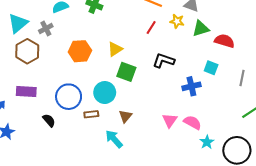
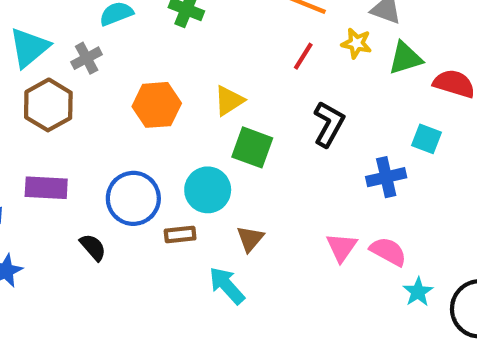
black L-shape: (164, 60) -> (329, 124), turned 100

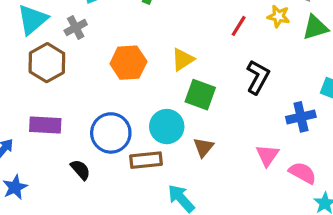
brown rectangle: (180, 234) -> (146, 160), size x1.4
brown triangle: (250, 239) -> (203, 147), moved
pink triangle: (342, 247) -> (267, 155), moved

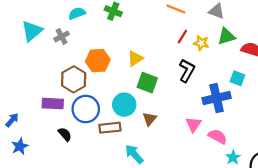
yellow star: (279, 16) -> (201, 43), moved
red line: (239, 26) -> (182, 36), moved
brown hexagon: (47, 63) -> (74, 79), moved
blue cross: (301, 117) -> (217, 98), size x1.4
purple rectangle: (45, 125) -> (53, 104), moved

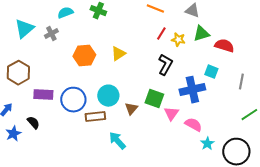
brown hexagon: (74, 79) -> (18, 73), moved
green square: (147, 83) -> (154, 99), moved
black semicircle: (65, 134) -> (33, 123), moved

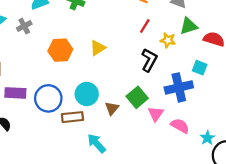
yellow star: (178, 40) -> (168, 40), moved
green square: (154, 99) -> (137, 97), turned 30
cyan star: (207, 144) -> (207, 138), moved

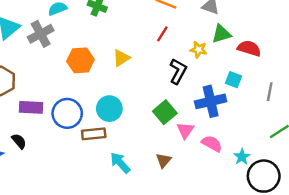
gray cross: (24, 26) -> (41, 34), size x1.5
red line: (145, 26) -> (162, 34), moved
brown triangle: (112, 108) -> (164, 160), moved

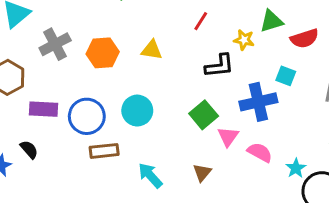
gray cross: (41, 34) -> (55, 44), moved
red semicircle: (249, 48) -> (305, 38), turned 145
yellow triangle: (121, 58) -> (152, 50), turned 42
black L-shape: (178, 71) -> (219, 66), turned 55
brown rectangle: (94, 134) -> (104, 151), moved

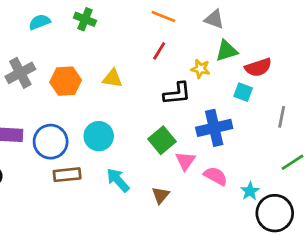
cyan square: (286, 76) -> (243, 92), moved
cyan arrow: (150, 175) -> (118, 180), moved

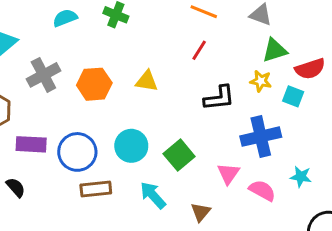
yellow star: (200, 69) -> (261, 81), moved
green square: (162, 140) -> (179, 155), moved
cyan star: (250, 191) -> (301, 177), moved, turned -30

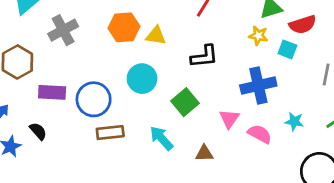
orange hexagon: (94, 84) -> (124, 27), moved
black L-shape: (219, 98) -> (204, 56), moved
cyan circle: (131, 146) -> (142, 79), moved
brown triangle: (201, 212) -> (204, 153), turned 48

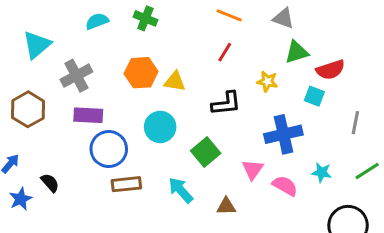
yellow star: (258, 36) -> (267, 81), moved
purple rectangle: (52, 92) -> (88, 115), moved

